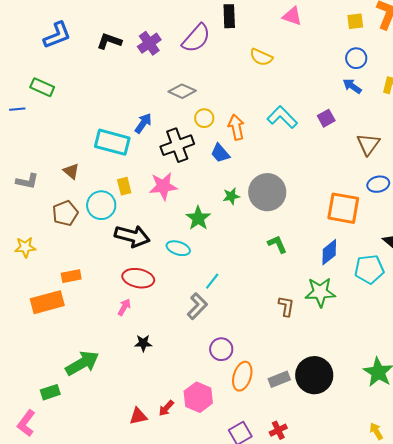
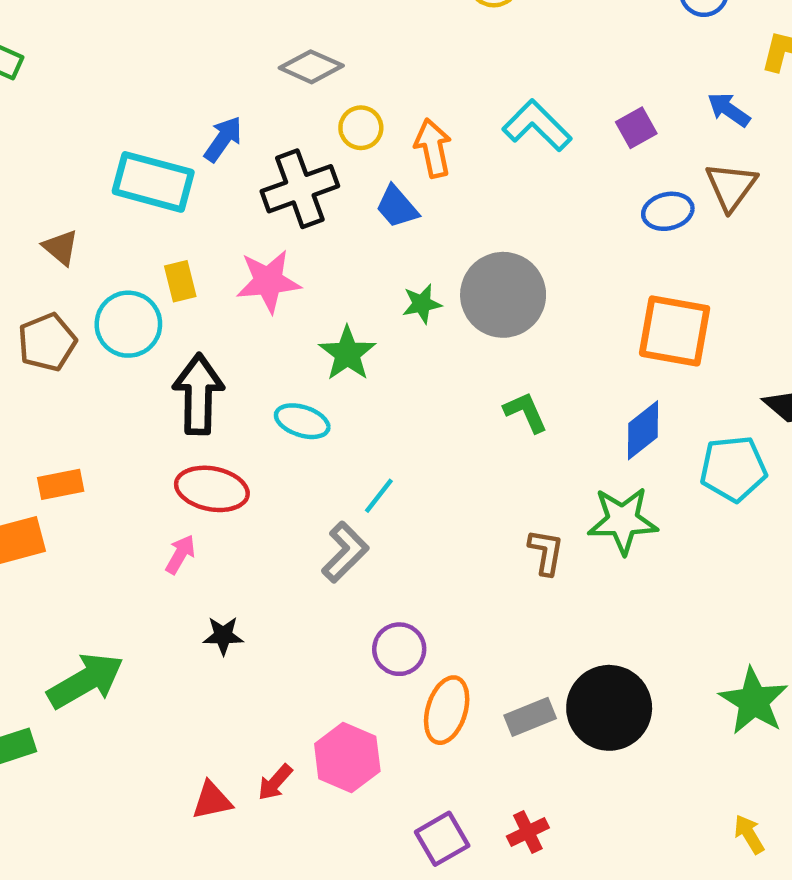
blue arrow: (352, 86) -> (729, 110), moved
blue ellipse: (378, 184) -> (668, 211), moved
black arrow: (132, 236) -> (198, 394), turned -104

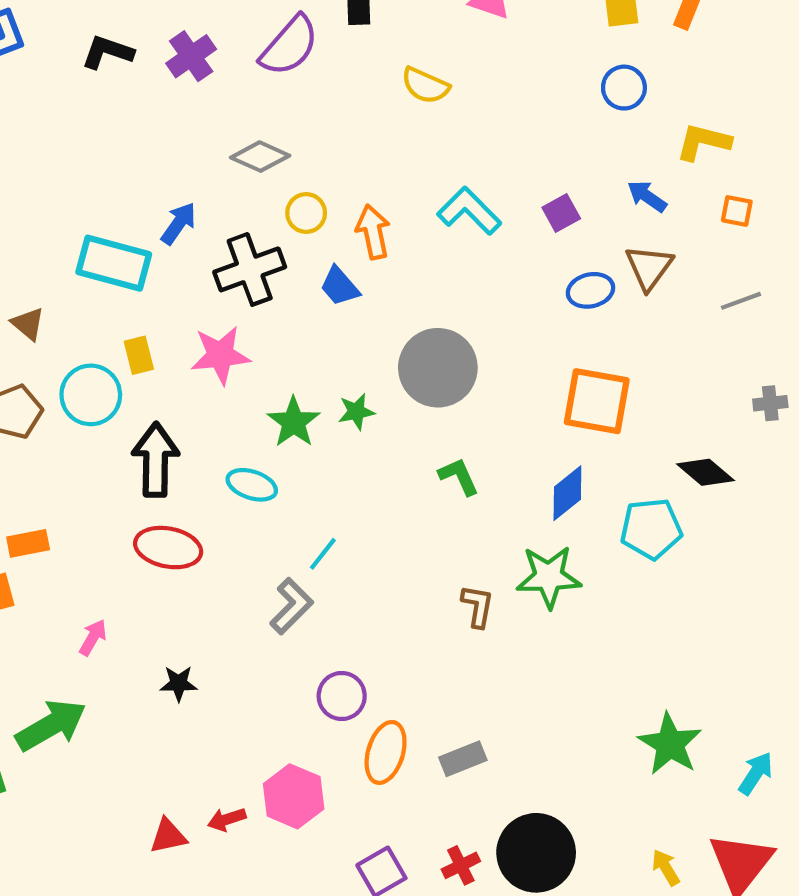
green star: (422, 304) -> (356, 412), moved
pink arrow: (180, 554) -> (93, 637), moved
black circle: (609, 708) -> (536, 853), moved
red arrow: (275, 782) -> (227, 819), turned 30

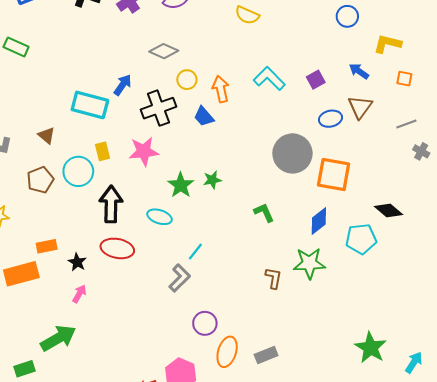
gray circle: (438, 368) -> (292, 153), moved
gray cross: (770, 403) -> (421, 151), moved, turned 35
black star: (179, 683) -> (77, 262), moved, turned 30

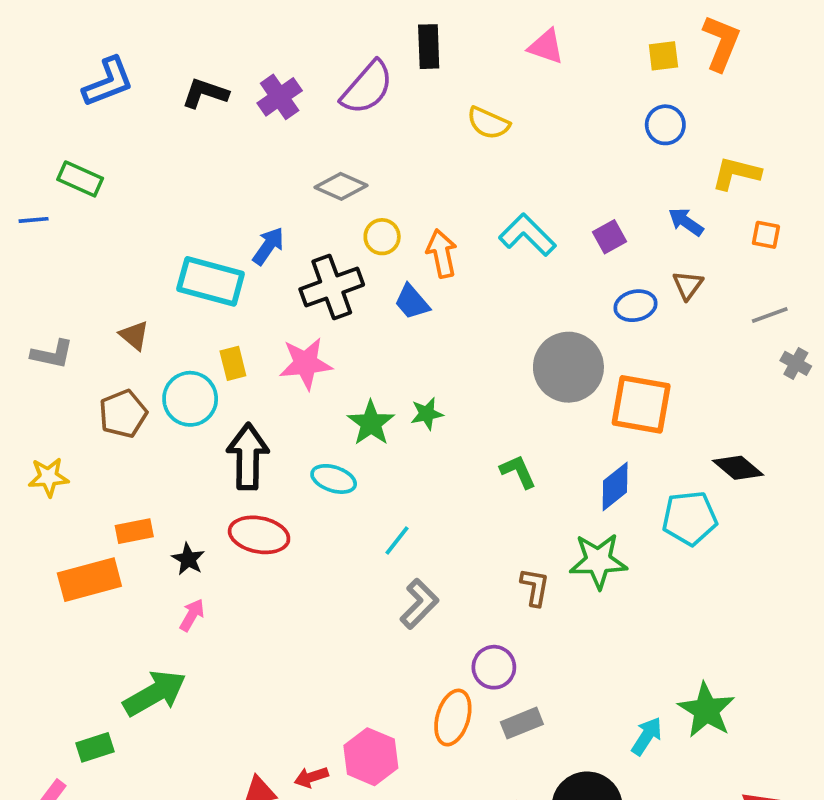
brown triangle: (360, 107) -> (688, 285), size x0.7
gray L-shape: (180, 278) -> (419, 604), moved
purple circle: (205, 323) -> (494, 667), moved
cyan arrow: (414, 362) -> (647, 736), moved

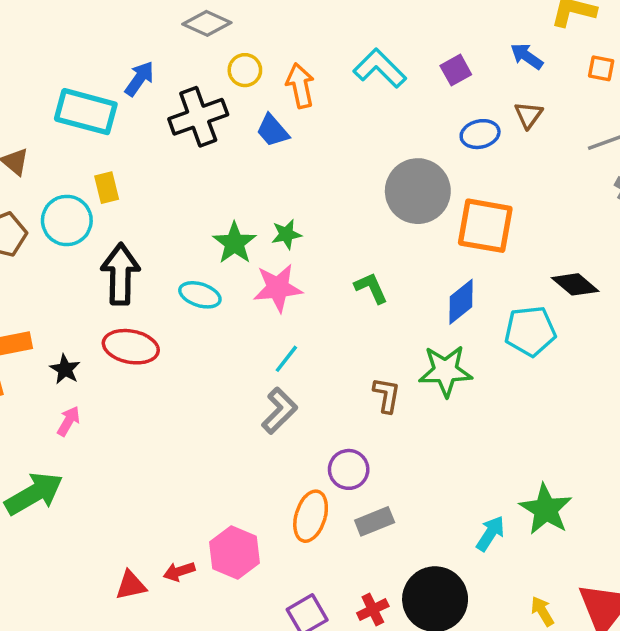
pink star: (306, 363) -> (278, 288), moved
cyan line: (397, 540) -> (286, 359), moved

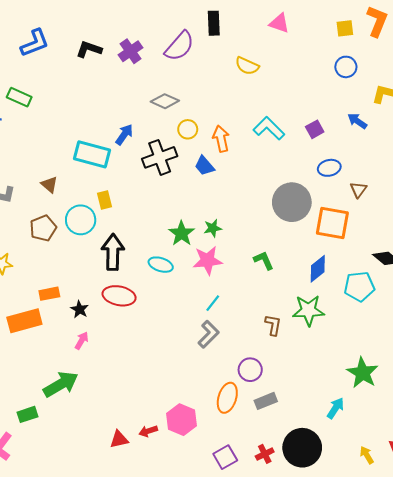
brown triangle: (528, 115) -> (358, 190), moved
green star: (546, 509) -> (363, 373), moved

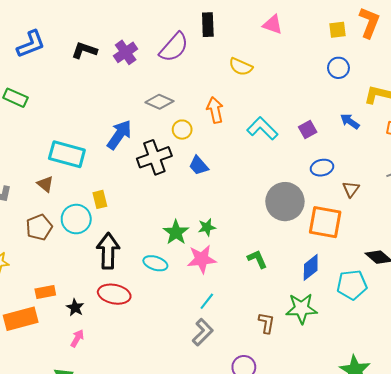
blue arrow: (124, 135) -> (119, 135), size x1.4
orange arrow: (221, 139) -> (215, 110), moved
cyan rectangle: (92, 154) -> (67, 154), moved

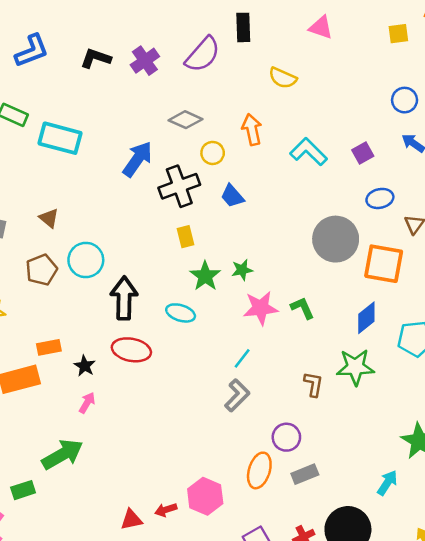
blue circle: (338, 68) -> (405, 100), moved
cyan rectangle: (67, 154) -> (60, 138), moved
yellow rectangle: (100, 199) -> (186, 237), moved
pink star: (202, 259) -> (261, 308), moved

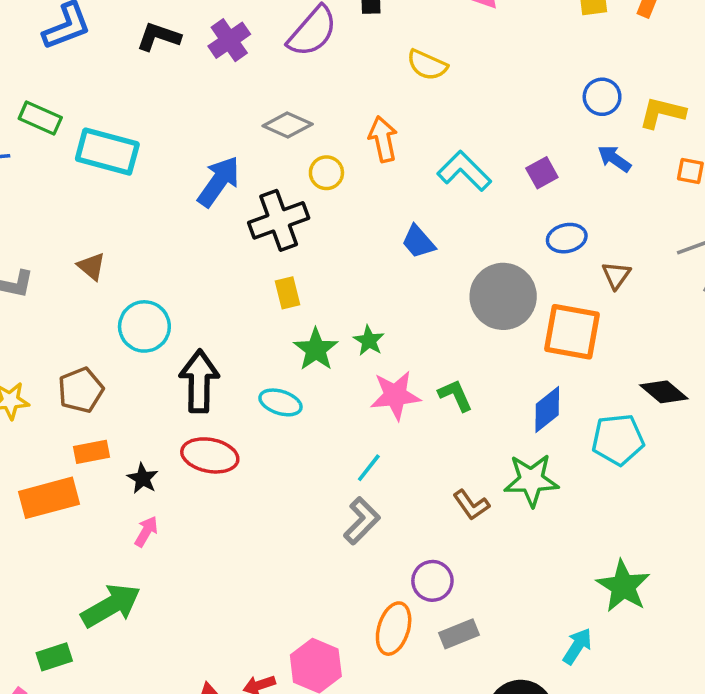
blue trapezoid: (232, 196) -> (418, 242), moved
brown pentagon: (42, 270) -> (81, 390), moved
green star: (242, 270) -> (369, 341), turned -30
brown L-shape: (313, 384) -> (471, 505), turned 135

